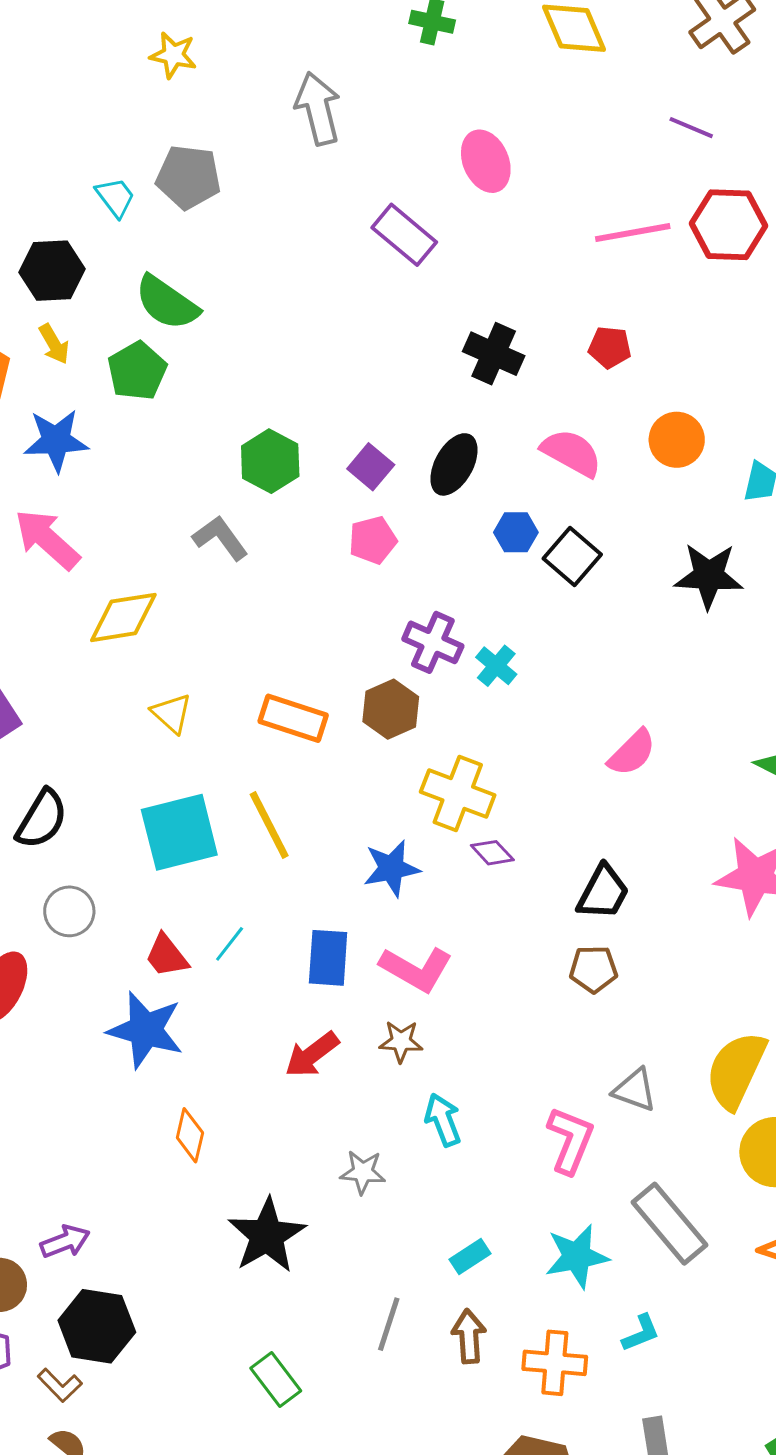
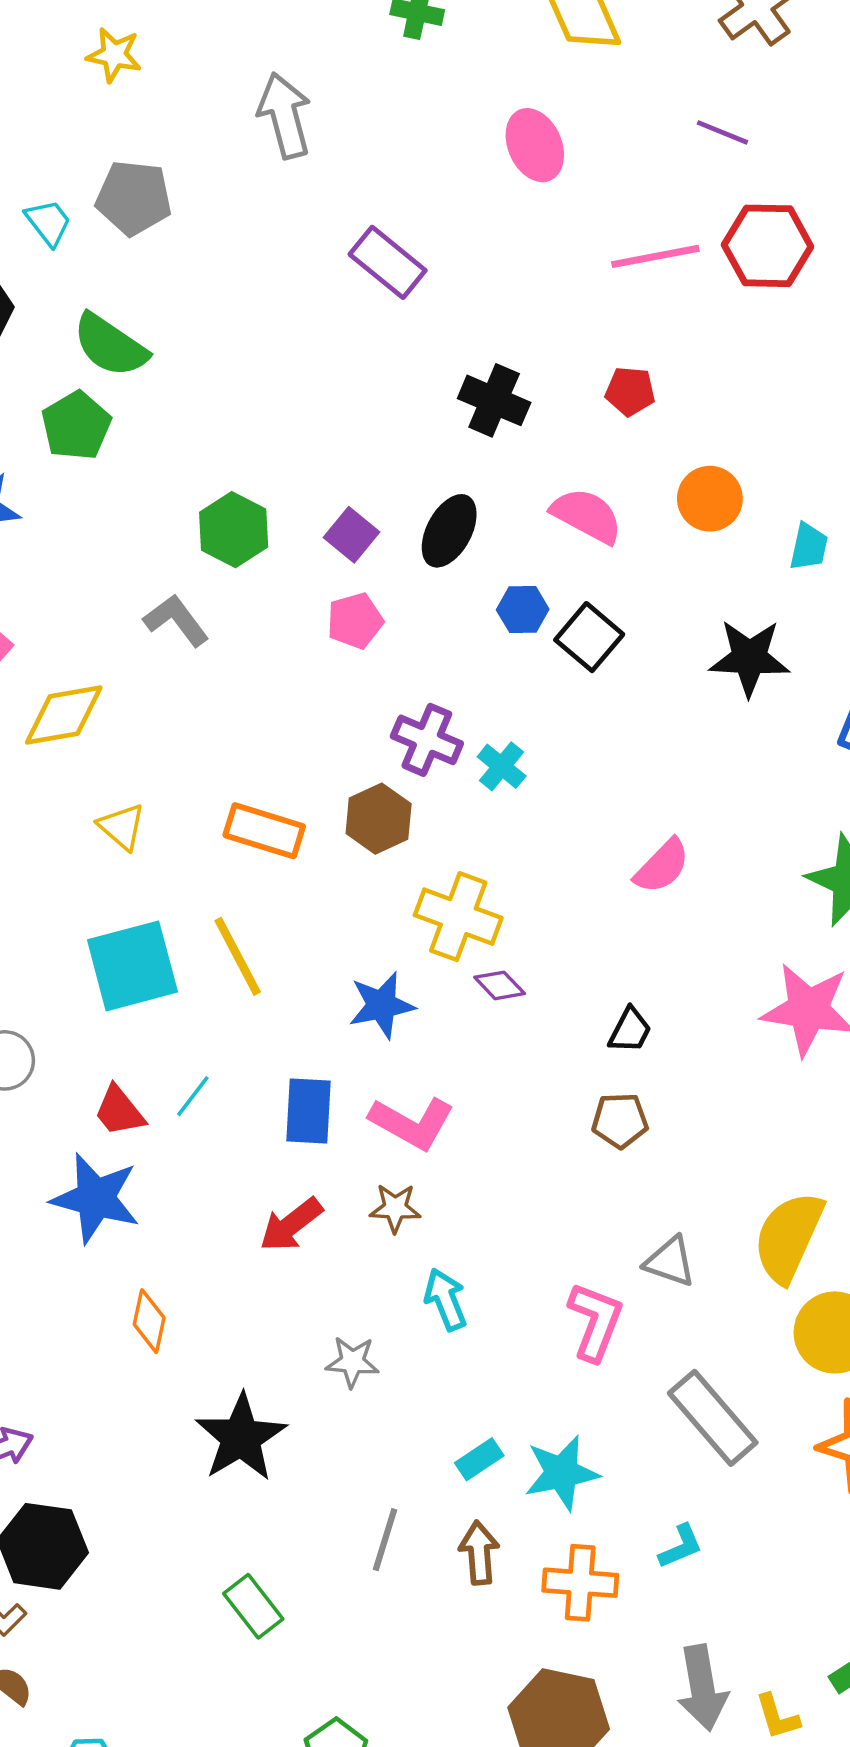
pink ellipse: (486, 161) -> (535, 145), moved
black trapezoid: (603, 892) -> (630, 1030), size x0.7
cyan star: (577, 1256) -> (562, 1473), moved

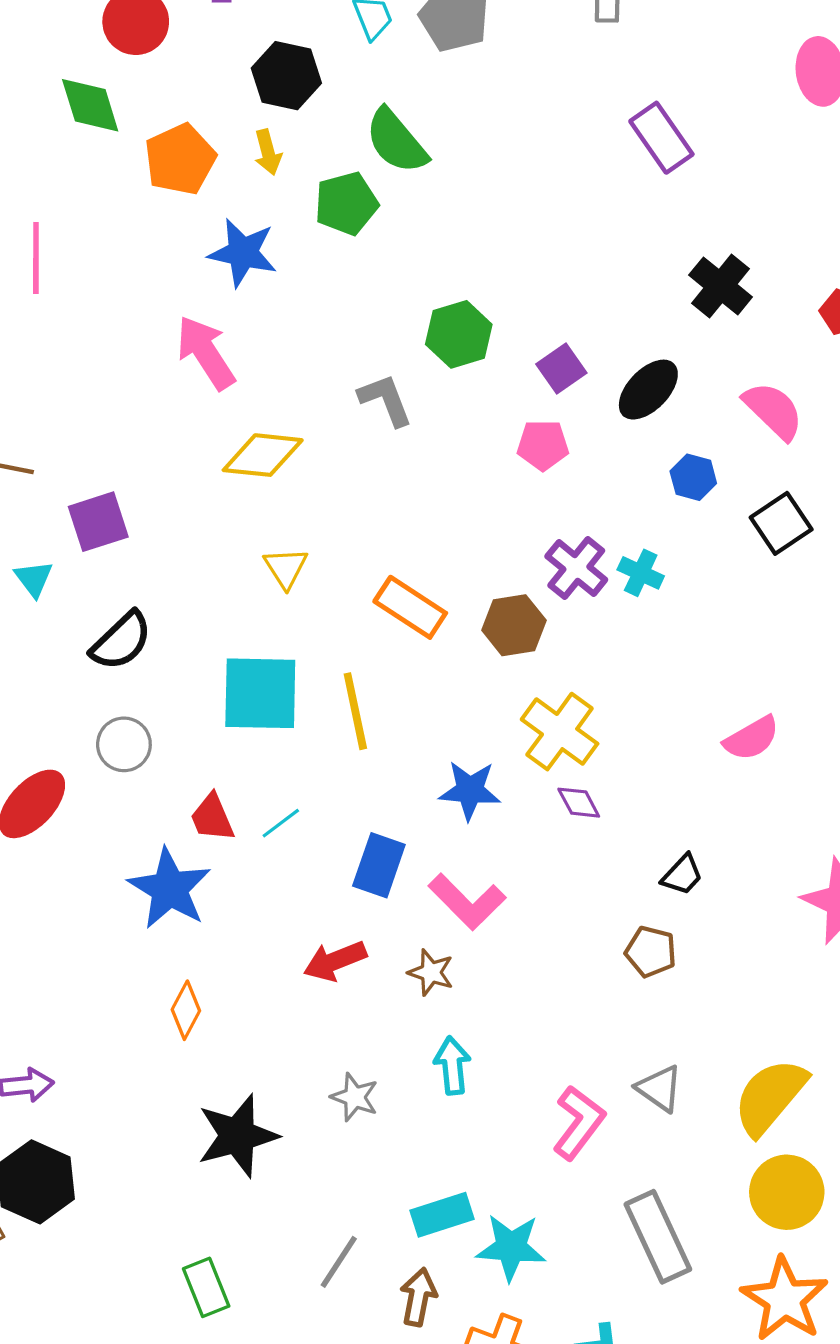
black square: (589, 637) -> (781, 523), moved
cyan cross: (502, 766) -> (641, 573), moved, turned -30
cyan rectangle: (479, 1459) -> (442, 1215), size x1.4

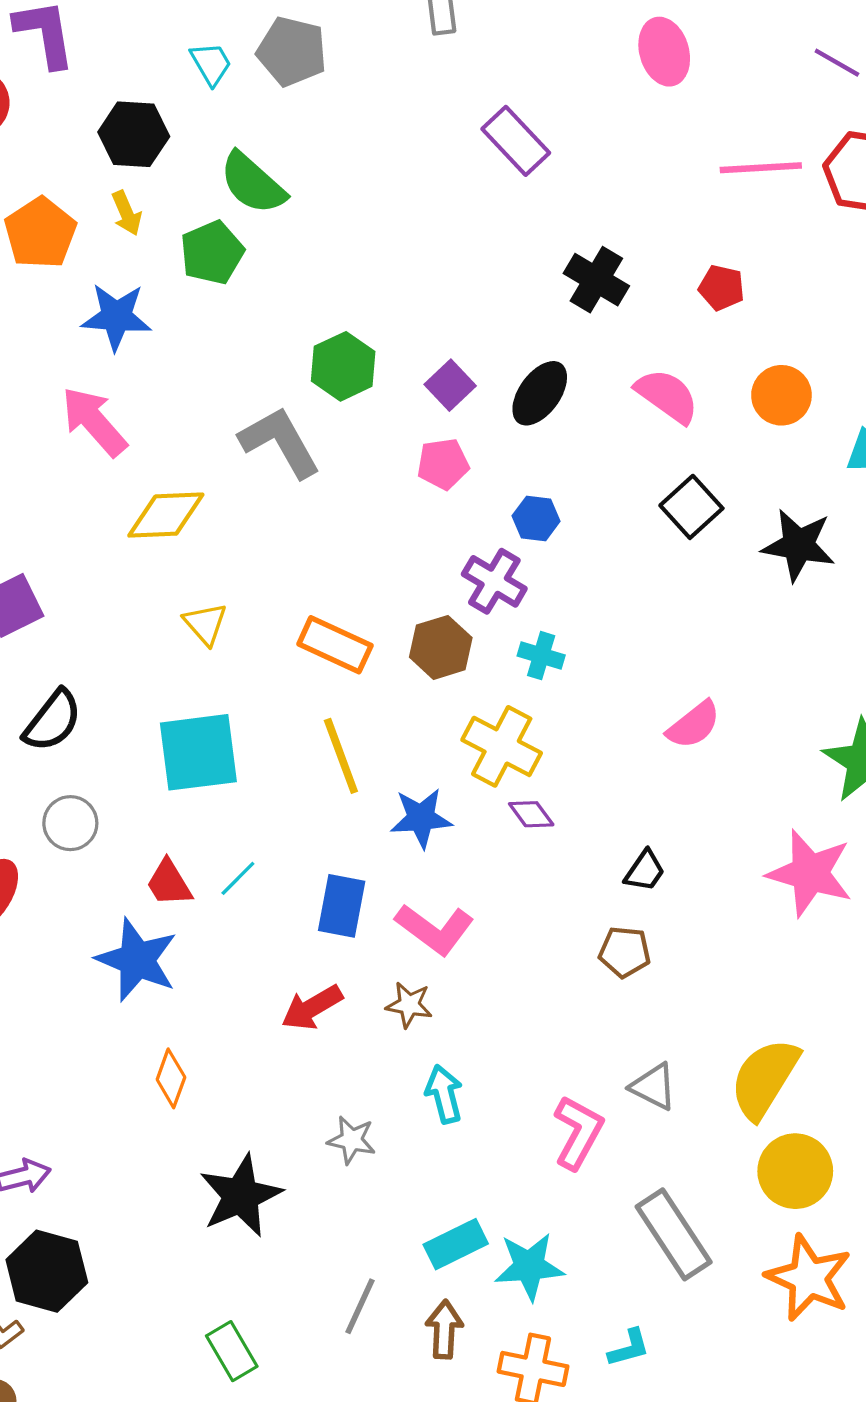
gray L-shape: (386, 400) -> (280, 442), size x1.4
blue hexagon: (693, 477) -> (536, 519), moved
cyan cross: (641, 573) -> (541, 656), moved
yellow line: (355, 711) -> (341, 756), moved

